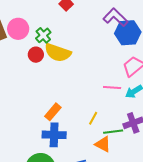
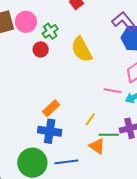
yellow semicircle: (58, 53) -> (82, 49), moved, turned 36

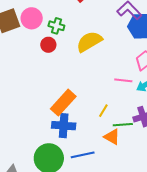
green cross: (50, 31) -> (56, 26), turned -35
yellow semicircle: (82, 49) -> (89, 42), turned 92
orange rectangle: (51, 108) -> (63, 103), size x1.5

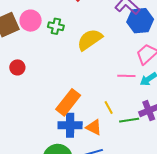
red circle: (48, 45) -> (17, 67), moved
yellow line: (103, 111) -> (109, 107), turned -56
orange triangle: (112, 137) -> (94, 127), moved

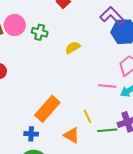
yellow semicircle: (90, 40) -> (73, 48), size x0.6
blue cross: (70, 125) -> (31, 134), moved, size x0.6

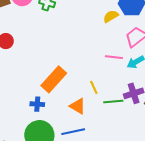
yellow semicircle: (73, 48) -> (111, 16), moved

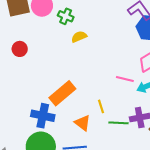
yellow semicircle: (111, 16) -> (79, 37), moved
blue cross: (37, 104) -> (43, 116), size x1.6

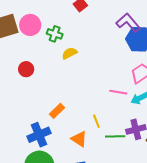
red circle: (20, 49) -> (26, 69), moved
orange rectangle: (62, 93) -> (57, 111), size x0.6
blue cross: (43, 116) -> (39, 135), turned -30

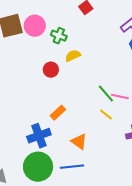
red circle: (26, 69) -> (51, 70), moved
yellow line: (96, 121) -> (106, 115), moved, turned -32
green line: (115, 136) -> (106, 94), moved, turned 48

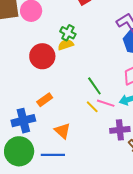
green cross: (59, 36) -> (68, 33), moved
red circle: (51, 70) -> (42, 56), size x1.6
pink line: (120, 97) -> (106, 103), moved

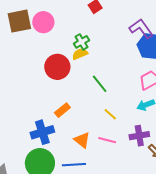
green cross: (68, 33) -> (81, 42), turned 35
green line: (94, 86) -> (100, 84), moved
pink line: (106, 103) -> (107, 140), moved

